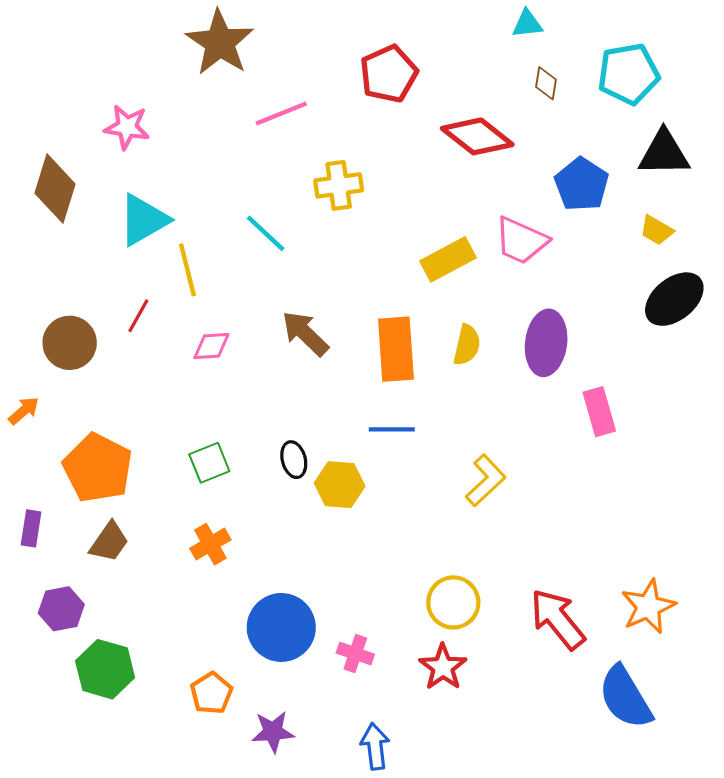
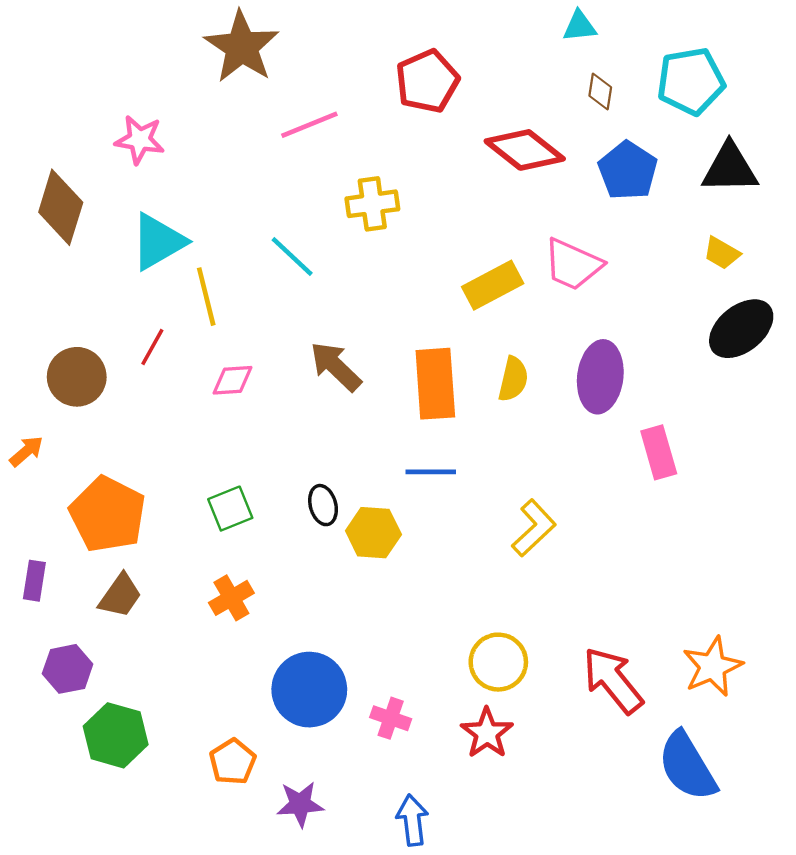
blue pentagon: (582, 184) -> (628, 171), moved

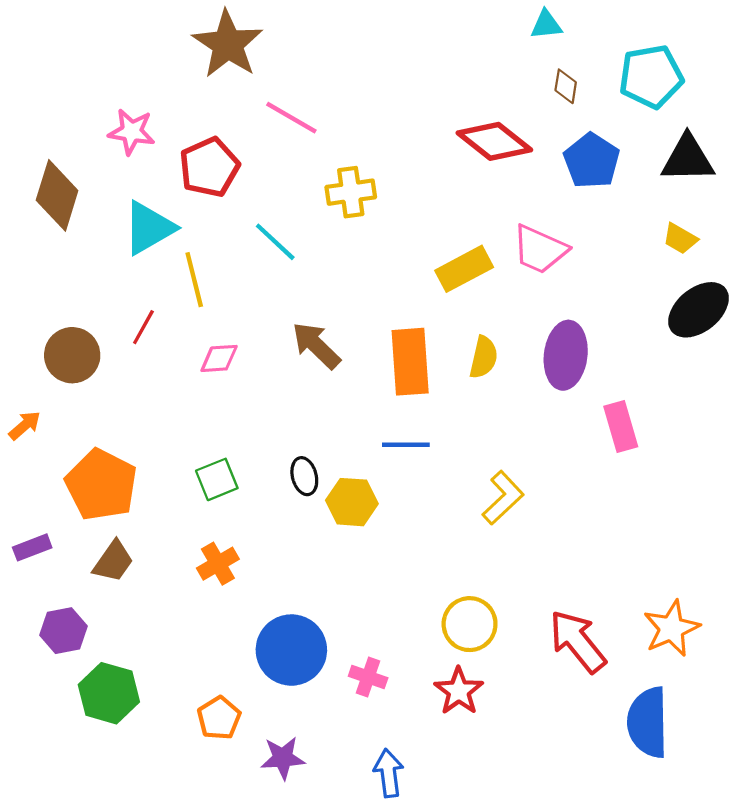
red pentagon: (427, 81) -> (209, 167), moved
pink line: (309, 125) -> (291, 118), turned 52
purple rectangle: (34, 581) -> (32, 547), turned 60
blue semicircle: (687, 766) -> (648, 722), turned 30

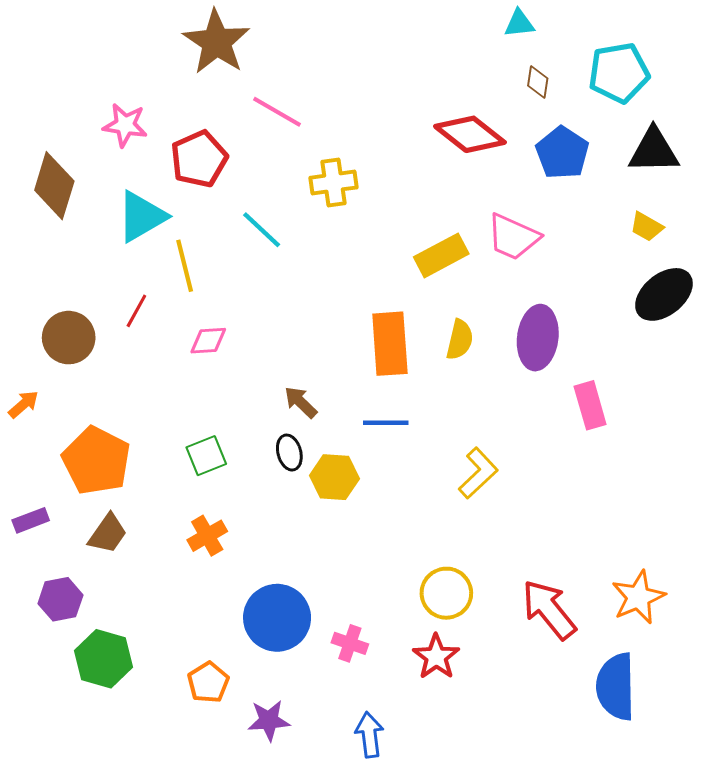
brown arrow: (316, 345) -> (301, 402), moved, size x0.7

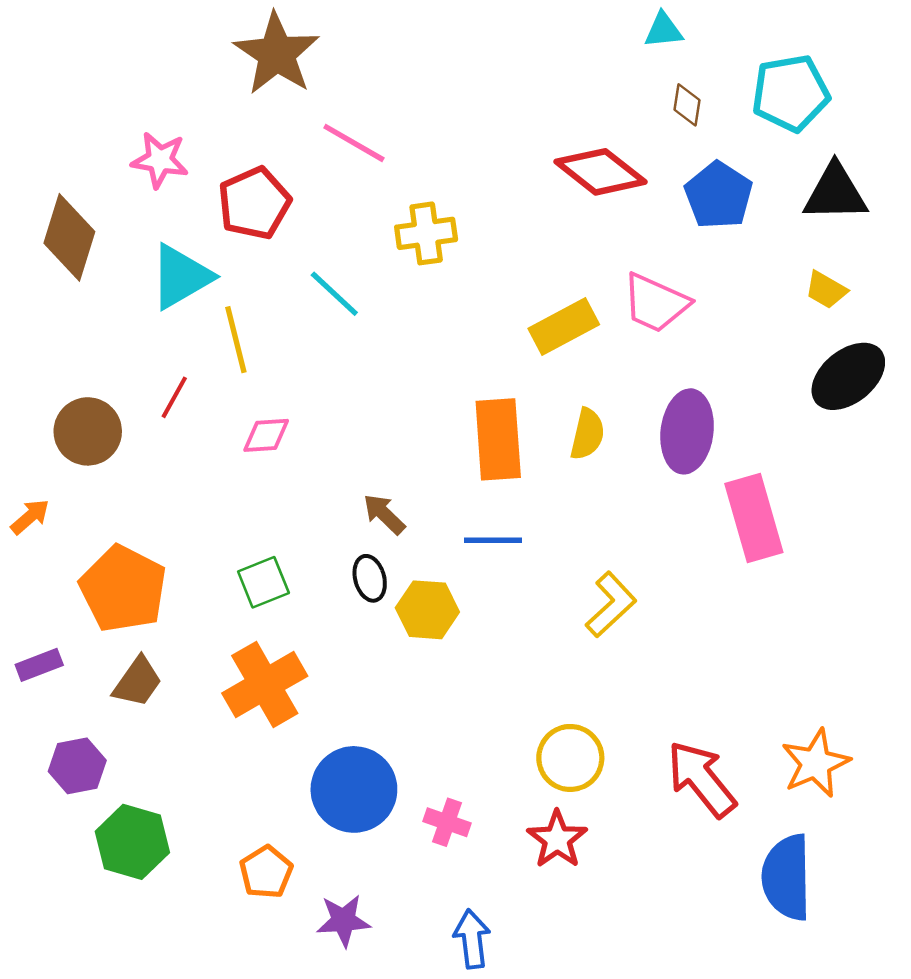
pink rectangle: (590, 405) -> (754, 518), size x1.4
orange cross: (207, 536) -> (265, 685), size x1.6

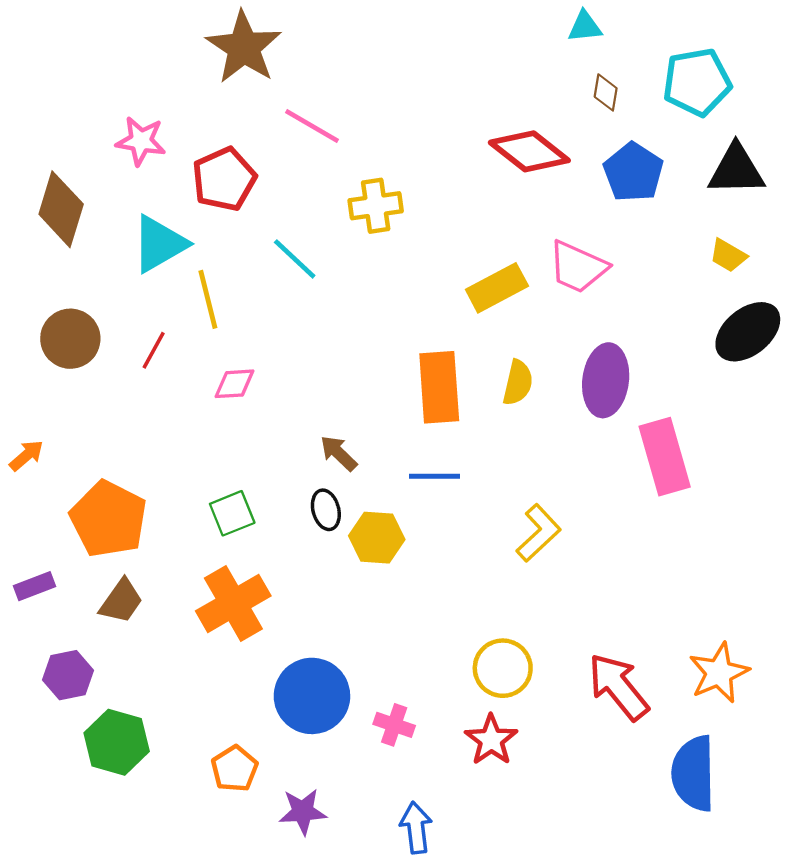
brown circle: (88, 431) -> (70, 339), moved

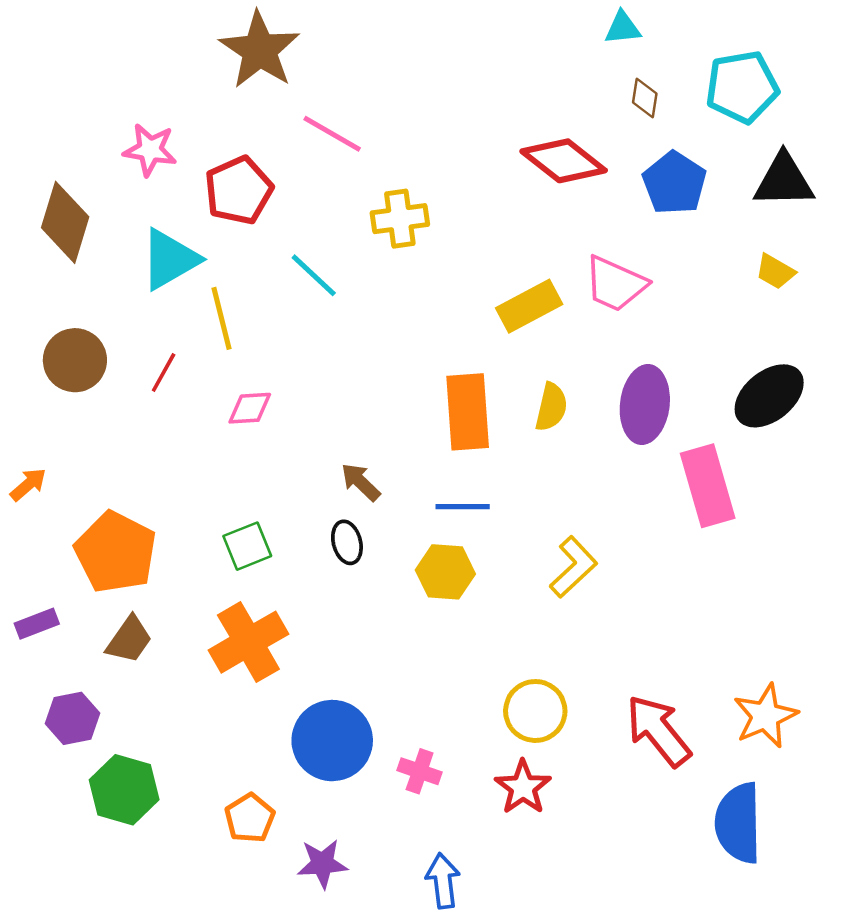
black ellipse: (748, 332) -> (769, 396), moved
yellow hexagon: (377, 538) -> (445, 572), moved

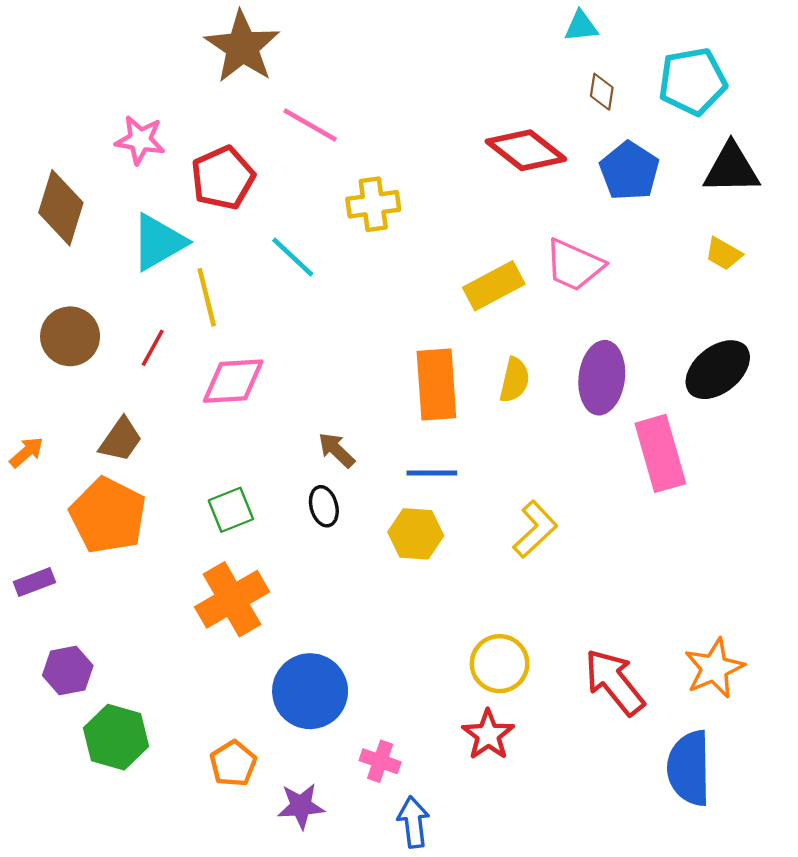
pink diamond: (250, 408) -> (233, 381), size x1.5
brown trapezoid: (129, 640) -> (121, 440), moved
pink cross: (420, 771) -> (380, 761), moved

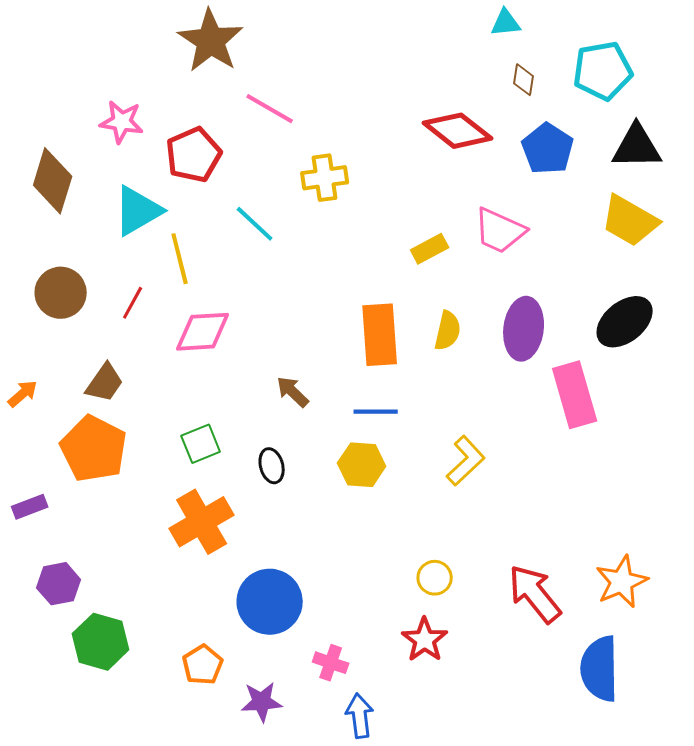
yellow trapezoid: (723, 254) -> (630, 221), size x1.8
yellow rectangle: (494, 286) -> (430, 249), size x0.7
black ellipse: (324, 506) -> (272, 466), moved
yellow circle: (500, 664) -> (435, 578), size x0.7

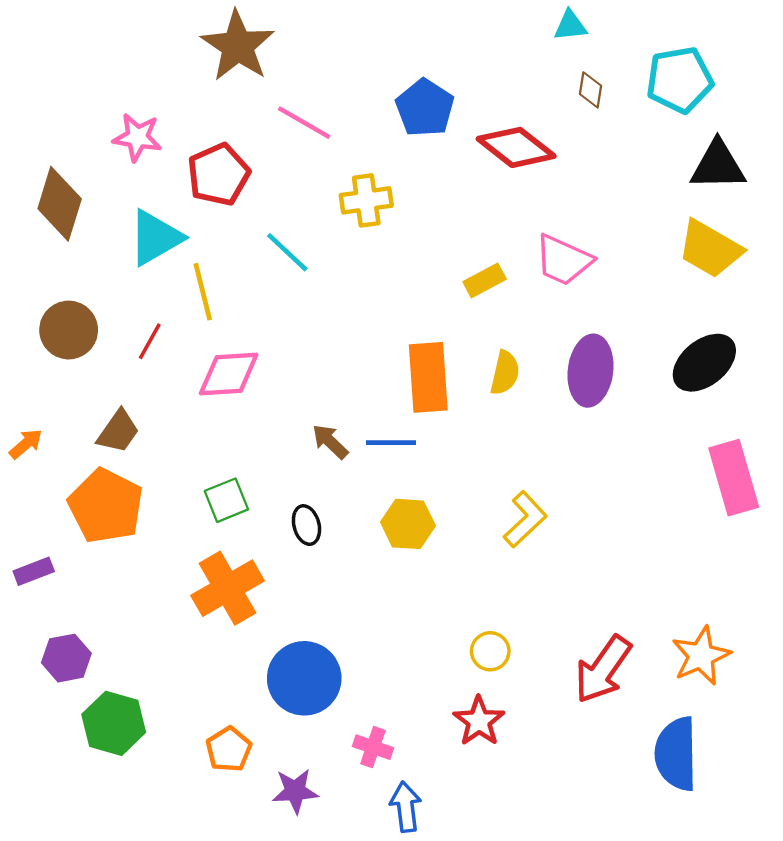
blue pentagon: (548, 149) -> (425, 108), moved
pink rectangle: (575, 395) -> (734, 478), moved
blue line: (376, 412) -> (391, 443), moved
red arrow: (535, 594) -> (603, 669), turned -106

